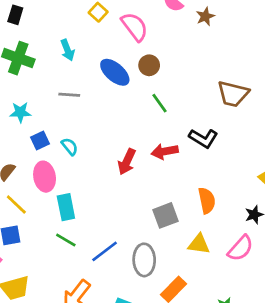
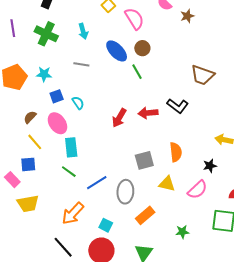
green line: (159, 103) -> (137, 72), moved
pink ellipse: (45, 177) -> (57, 123), turned -30

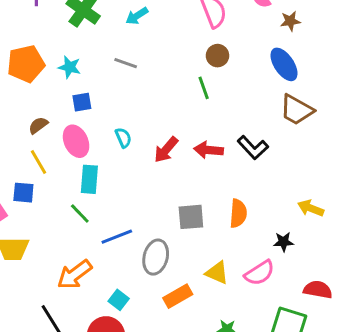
cyan arrow: (83, 31) -> (137, 16), turned 63
blue ellipse: (117, 51) -> (284, 64), moved
cyan semicircle: (78, 103) -> (123, 138), moved
yellow triangle: (167, 184) -> (217, 273), moved

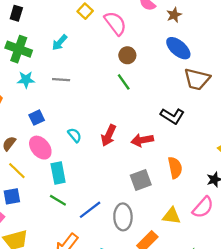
cyan star: (70, 67) -> (26, 80), moved
red arrow: (209, 150) -> (142, 140), moved

